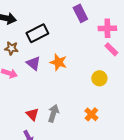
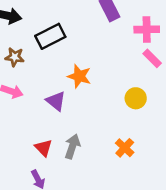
purple triangle: (33, 63) -> (56, 101), moved

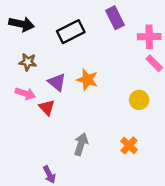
black rectangle: (50, 36) -> (71, 32), moved
purple triangle: (56, 101) -> (57, 82), moved
red triangle: (43, 148) -> (47, 107), moved

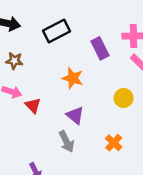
purple rectangle: (115, 18) -> (100, 48), moved
purple triangle: (57, 82) -> (75, 115), moved
gray arrow: (81, 144) -> (66, 141), turned 135

